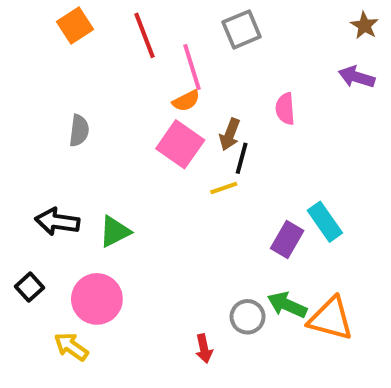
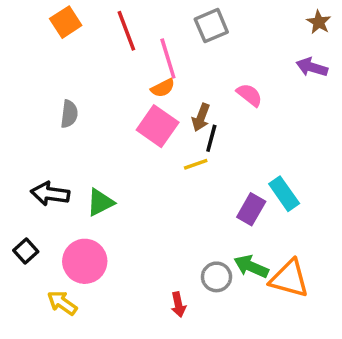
pink semicircle: (285, 109) -> (249, 95), turned 132

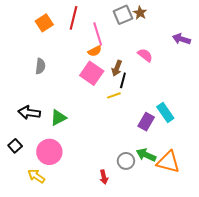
orange square: (66, 22) -> (44, 23), moved
brown star: (319, 22) -> (140, 13), moved
red line: (126, 31) -> (74, 18), turned 35

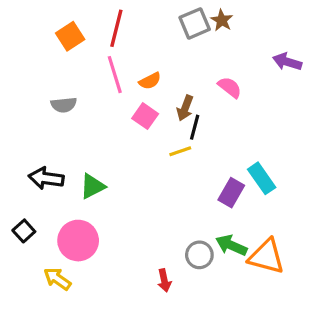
pink line: (98, 34) -> (115, 75), moved
gray semicircle: (40, 66) -> (64, 105), turned 77
pink square: (92, 73) -> (145, 116), size x0.7

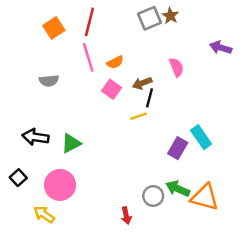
pink semicircle: (230, 87) -> (176, 67), turned 30
brown arrow: (185, 108) -> (142, 83), turned 48

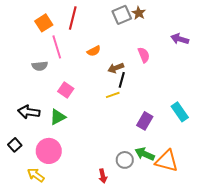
pink line: (88, 57) -> (57, 47), moved
pink square: (111, 89) -> (66, 90), moved
cyan rectangle: (201, 137) -> (180, 112), moved

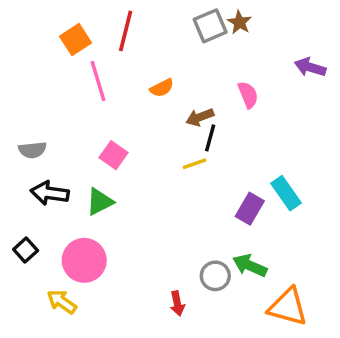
gray semicircle: (40, 66) -> (32, 150), moved
cyan rectangle: (180, 112) -> (286, 193), moved
orange triangle: (167, 161) -> (288, 307), moved

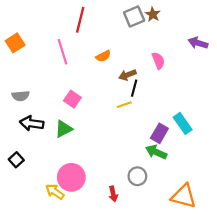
orange square: (76, 40) -> (15, 43), moved
pink circle: (84, 260) -> (71, 177), moved
green arrow: (250, 266) -> (156, 152), moved
yellow arrow: (62, 302) -> (55, 192), moved

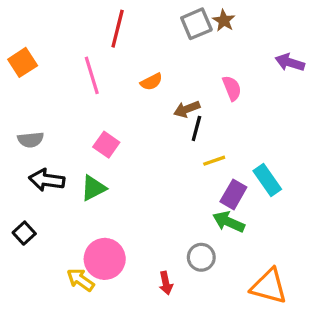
yellow line: (124, 105) -> (214, 161), moved

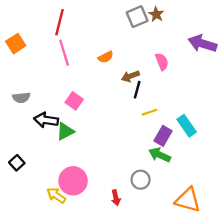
red line: (118, 29) -> (60, 22), moved
purple arrow: (290, 62) -> (202, 44), size x1.4
black arrow: (47, 180) -> (46, 120), moved

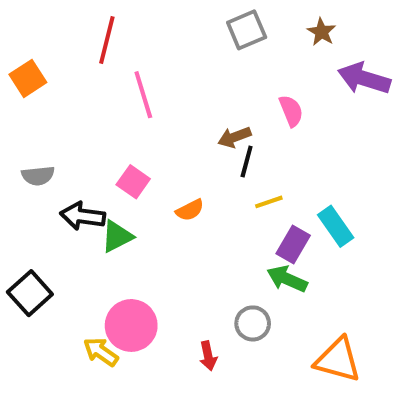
brown star: (156, 14) -> (321, 32), moved
pink line: (64, 53) -> (143, 95), moved
orange semicircle: (106, 57) -> (190, 210), moved
black square: (17, 163) -> (30, 293), size x1.5

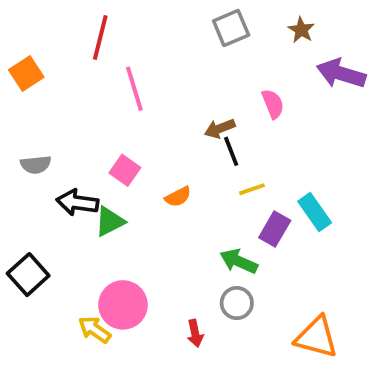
black line: (247, 161) -> (231, 151), turned -36
green arrow: (287, 279) -> (239, 261), moved

